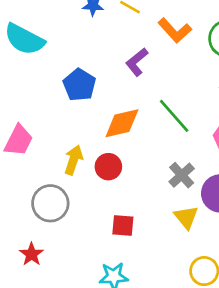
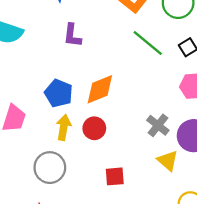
purple L-shape: (137, 62) -> (72, 35), moved, turned -35
blue pentagon: (79, 85) -> (59, 93), moved
green line: (174, 116) -> (148, 43), moved

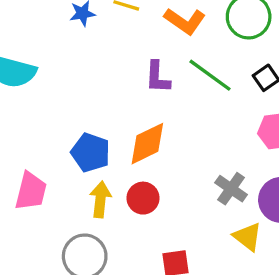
purple L-shape: (72, 35) -> (158, 77), moved

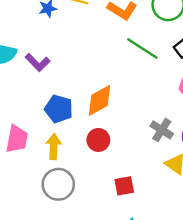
purple L-shape: (158, 77) -> (38, 62), moved, turned -45
yellow arrow: (100, 199) -> (54, 147), moved

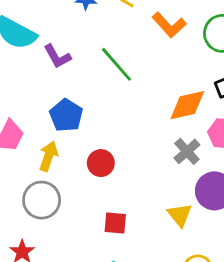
green line: (142, 48) -> (116, 64), moved
orange diamond: (100, 100) -> (187, 105), moved
gray cross: (162, 130) -> (187, 151), moved

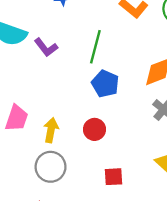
green line: (116, 64) -> (95, 47), turned 64
blue pentagon: (66, 115) -> (105, 84), moved

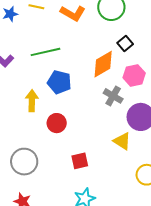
green line: (95, 47) -> (45, 52), turned 72
yellow arrow: (51, 130) -> (32, 101), moved

